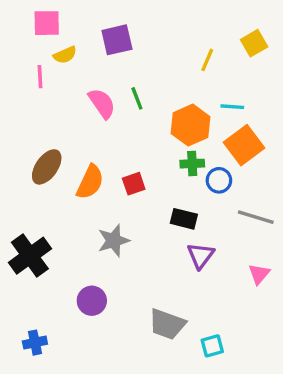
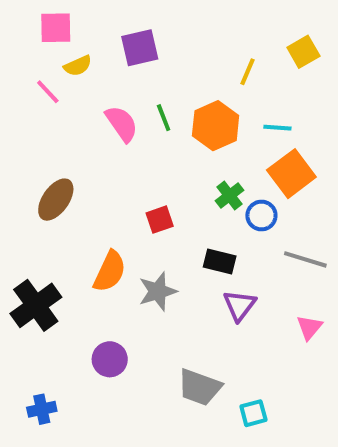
pink line: (40, 77) -> (48, 92), turned -40
orange hexagon: (191, 125) -> (216, 126), moved
green cross: (192, 164) -> (230, 196), turned -35
orange semicircle: (90, 182) -> (110, 271), moved
gray star: (114, 241) -> (158, 291), moved

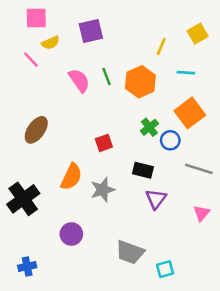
cyan line: (277, 128) -> (186, 73), moved

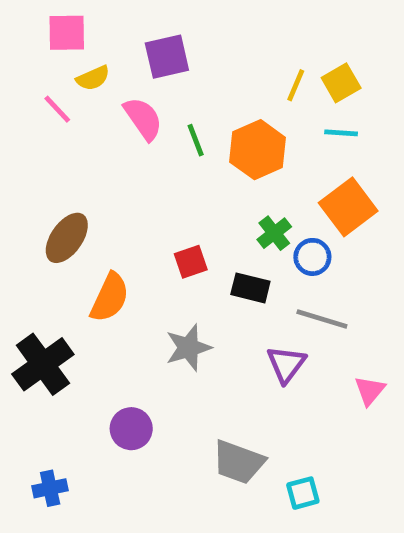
yellow square: (198, 34) -> (341, 83), moved
pink semicircle: (79, 80) -> (143, 119), moved
gray line: (199, 169) -> (322, 319), moved
black rectangle: (143, 170) -> (250, 288), moved
orange semicircle: (71, 177) -> (110, 298), moved

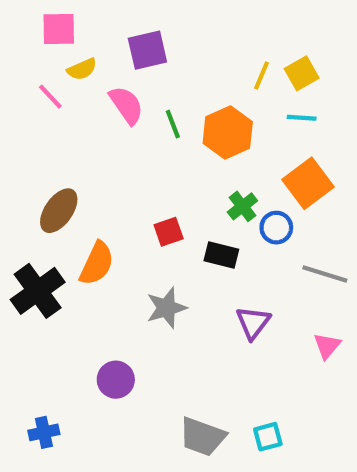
gray line: (322, 319) -> (325, 274), moved
black cross: (43, 364) -> (38, 291), moved
gray trapezoid: (238, 462) -> (202, 437), moved

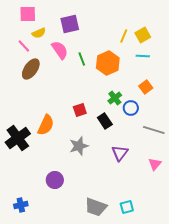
orange square: (308, 183) -> (146, 87), size x0.6
brown ellipse: (59, 211) -> (31, 69), moved
black rectangle: (221, 255) -> (105, 121), turned 42

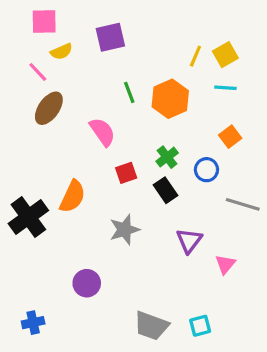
pink semicircle: (60, 50) -> (102, 132), moved
green cross: (115, 98) -> (167, 157), moved
pink triangle: (155, 164) -> (225, 264), moved

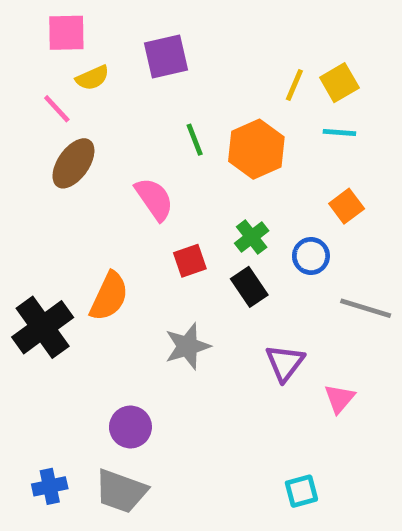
gray trapezoid: (151, 326) -> (121, 491), moved

